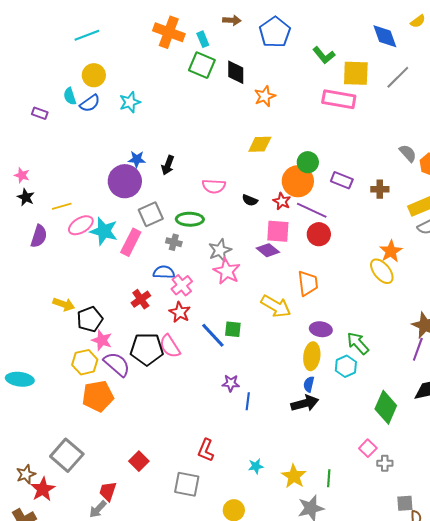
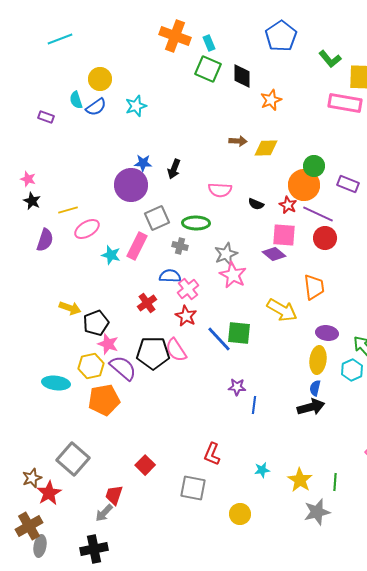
brown arrow: (232, 20) -> (238, 141), moved
cyan line: (87, 35) -> (60, 39), moved
cyan star: (104, 231) -> (111, 255), moved, size x0.7
green square: (233, 329) -> (239, 333), size x1.4
cyan ellipse: (20, 379) -> (56, 383), moved

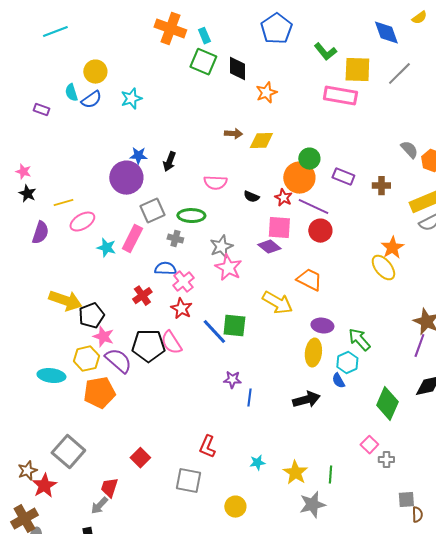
orange trapezoid: (314, 287) -> (309, 280), turned -56
yellow arrow: (70, 308) -> (65, 301), size x1.5
blue semicircle: (315, 388) -> (338, 381), moved, turned -42

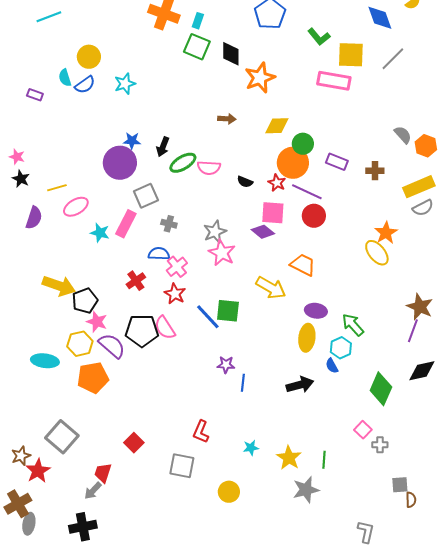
cyan rectangle: (204, 36) -> (198, 21), turned 42
orange star: (266, 93) -> (260, 78), size x1.4
yellow diamond: (261, 141) -> (277, 126), moved
green ellipse: (191, 216) -> (183, 163), moved, turned -32

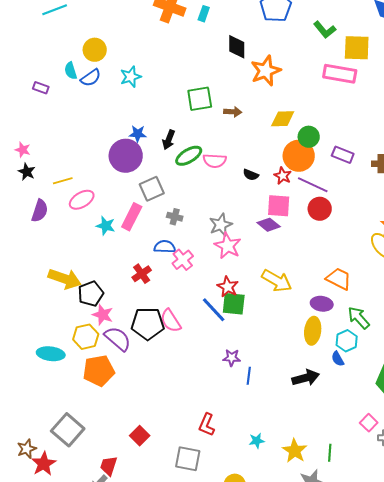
green square: (197, 47) -> (200, 99), moved, turned -32
orange trapezoid: (303, 265) -> (339, 279), moved
red star: (175, 294) -> (228, 287), moved

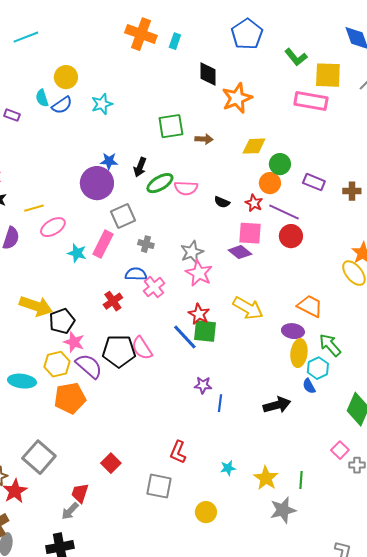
orange circle: (299, 156) -> (270, 183), size x0.7
yellow ellipse: (313, 331) -> (299, 353), moved

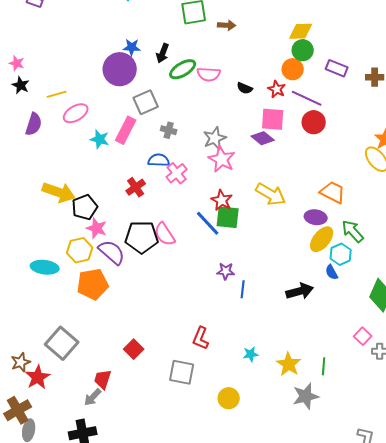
yellow diamond: (254, 146) -> (301, 31), moved
yellow ellipse: (299, 353) -> (322, 239), turned 32

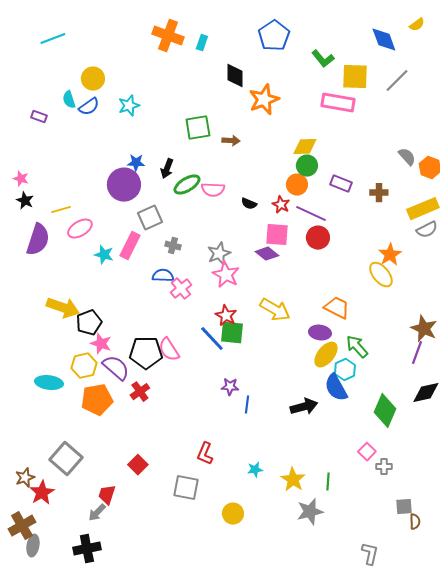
purple semicircle: (34, 124) -> (38, 240), size x1.4
red cross: (136, 187) -> (140, 392), moved
blue semicircle: (332, 272) -> (336, 388), size x1.8

